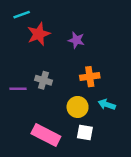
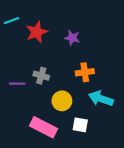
cyan line: (22, 15) -> (11, 21), moved
cyan arrow: (107, 105) -> (101, 99), size x1.5
yellow circle: (78, 107) -> (62, 101), moved

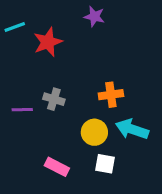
purple star: (72, 38) -> (94, 16), moved
yellow circle: (62, 101) -> (94, 132), moved
pink rectangle: (44, 127) -> (57, 167), size x0.7

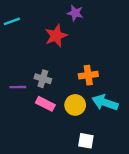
red star: (48, 42) -> (56, 36), moved
white square: (105, 164) -> (86, 141), moved
pink rectangle: (57, 167) -> (45, 104), moved

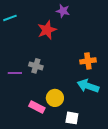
orange cross: (88, 75) -> (88, 61), moved
pink rectangle: (45, 104) -> (37, 107), moved
yellow circle: (75, 105) -> (55, 98), moved

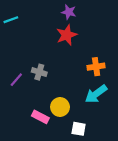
red star: (47, 30) -> (67, 35), moved
purple line: (15, 73) -> (16, 80), turned -48
cyan arrow: (88, 86) -> (96, 94), turned -55

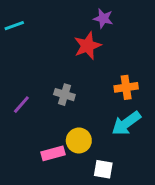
purple star: (69, 12) -> (103, 18), moved
gray cross: (39, 72) -> (64, 95), moved
pink rectangle: (40, 117) -> (53, 153), turned -42

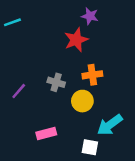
orange cross: (126, 87) -> (92, 75), moved
cyan arrow: (126, 123) -> (110, 125), moved
yellow circle: (79, 140) -> (82, 101), moved

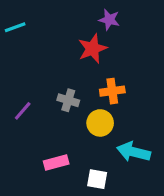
cyan arrow: (110, 125) -> (134, 152), turned 50
white square: (90, 147) -> (97, 179), moved

